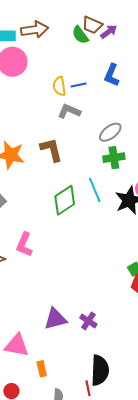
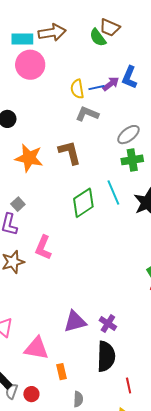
purple arrow: (109, 32) -> (111, 84), moved
black semicircle: (100, 370) -> (106, 356), moved
red line: (88, 388) -> (129, 386), moved

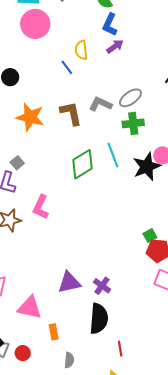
blue L-shape: (129, 77) -> (110, 25), moved
blue line: (96, 88) -> (67, 67), moved, turned 63
gray L-shape: (87, 114) -> (100, 104), moved

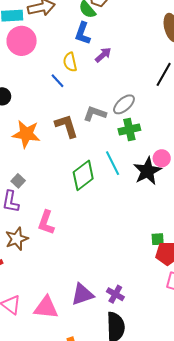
blue L-shape: (110, 25) -> (83, 33), moved
green square: (150, 235) -> (158, 239), turned 32
pink triangle: (30, 308) -> (46, 308), moved

